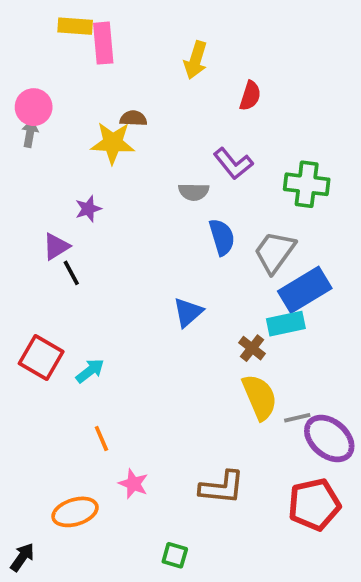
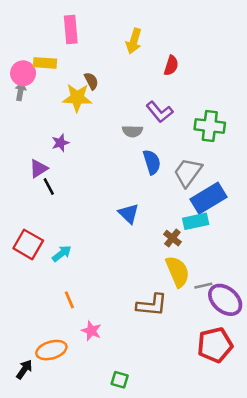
yellow rectangle: (75, 26) -> (45, 63), moved
brown semicircle: (133, 118) -> (91, 81), turned 60
blue triangle: (188, 312) -> (129, 214), turned -35
brown L-shape: (222, 487) -> (152, 305), moved
black arrow: (22, 557) -> (24, 369), moved

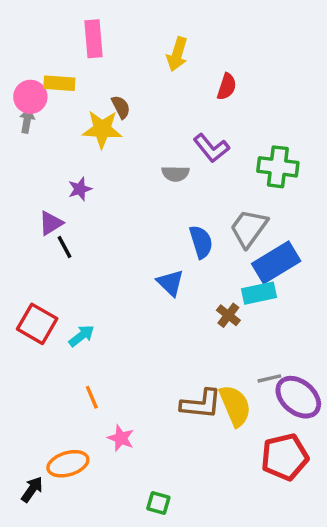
blue semicircle: (152, 162) -> (201, 242), moved
yellow semicircle: (178, 272) -> (235, 406), moved

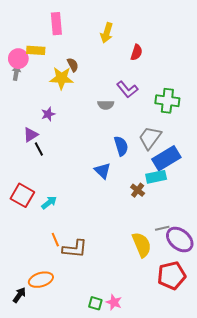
brown L-shape: (201, 404) -> (75, 249), moved
pink star: (121, 438) -> (114, 302), moved

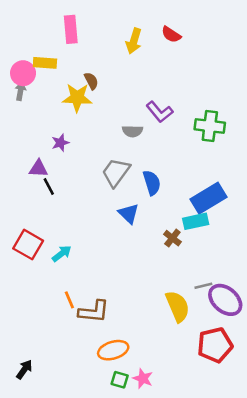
red semicircle: (137, 52) -> (171, 35), moved, turned 105
purple triangle: (31, 135) -> (38, 169), turned 35
gray trapezoid: (150, 138) -> (116, 172), moved
orange ellipse: (41, 280) -> (113, 350), moved

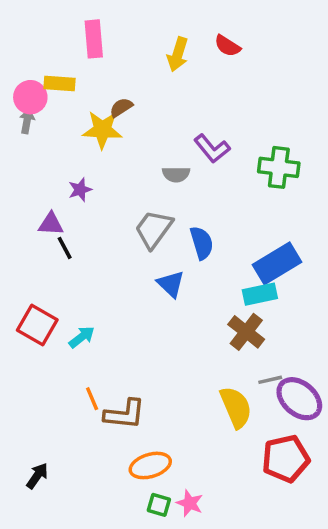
brown semicircle: (91, 81) -> (121, 107), turned -96
brown cross: (172, 238) -> (246, 332), moved, size x1.5
black arrow: (24, 369) -> (37, 476), moved

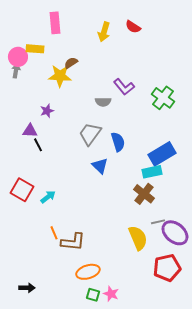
green cross: (279, 167) -> (163, 98), turned 30
black arrow: (37, 476) -> (27, 288), moved, turned 56

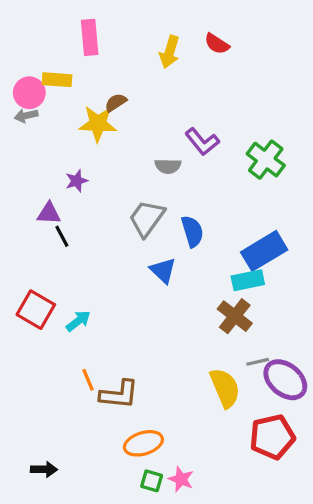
gray arrow: (16, 71) -> (26, 116), turned -112

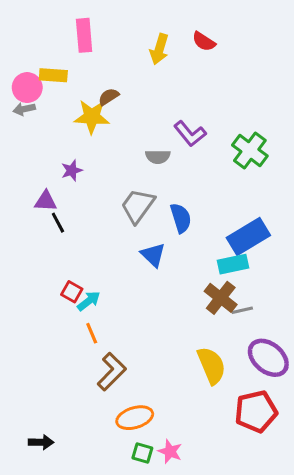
red square: (36, 310) -> (72, 292), moved, size x0.6
cyan arrow: (78, 321) -> (89, 301), moved
gray line: (258, 362) -> (242, 310), moved
orange line: (88, 380) -> (92, 333), moved
brown L-shape: (119, 394) -> (112, 372), turned -51

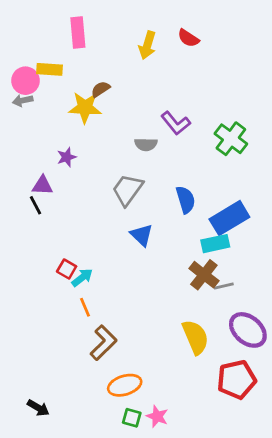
blue semicircle: (181, 218) -> (186, 200), moved
black line: (58, 223) -> (35, 205), moved
black arrow: (41, 442) -> (38, 408), turned 30

